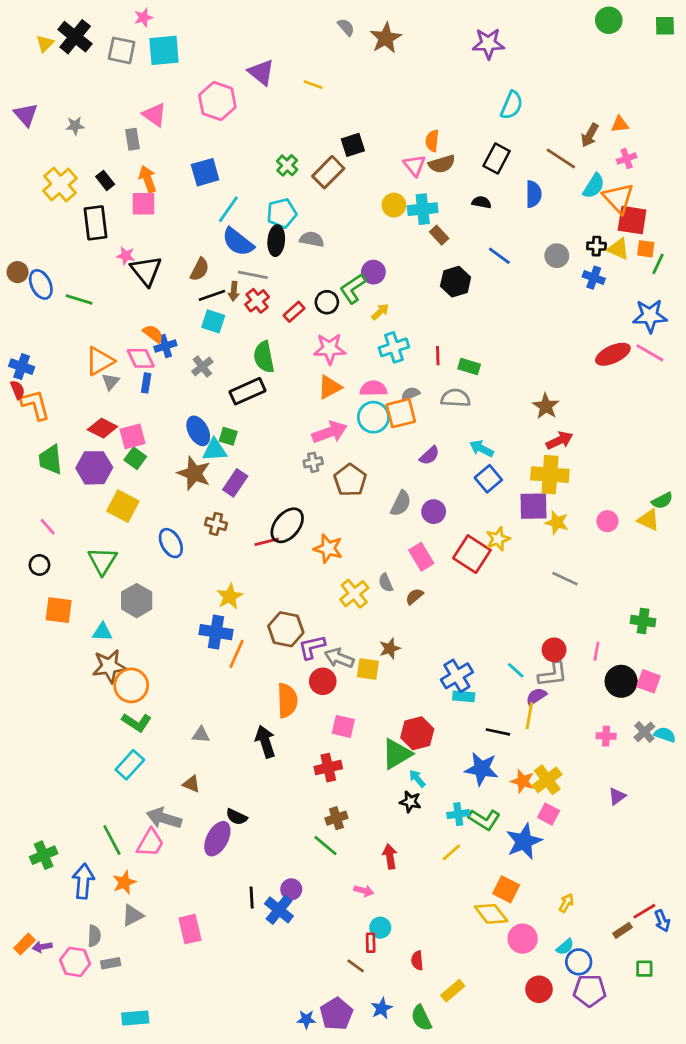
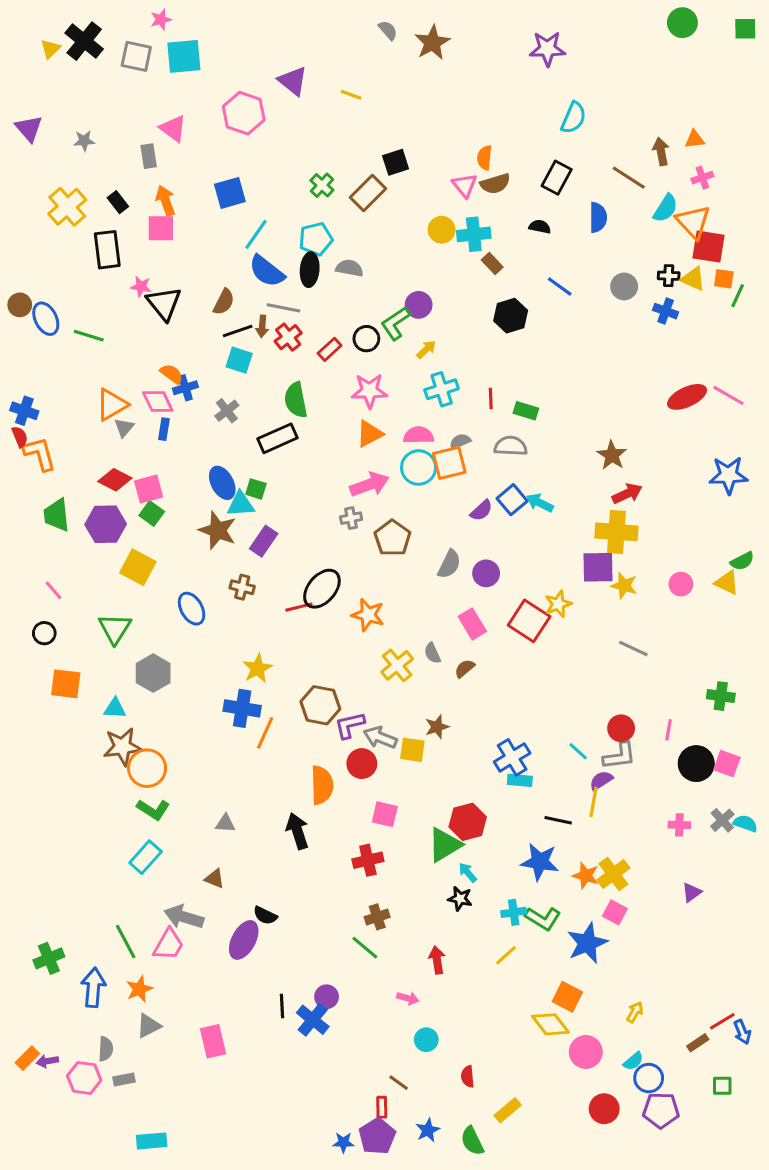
brown arrow: (590, 135) -> (661, 151), turned 140
blue star: (650, 316) -> (728, 475), moved
blue square: (488, 479) -> (512, 500), moved
red rectangle: (371, 943) -> (382, 1107), moved

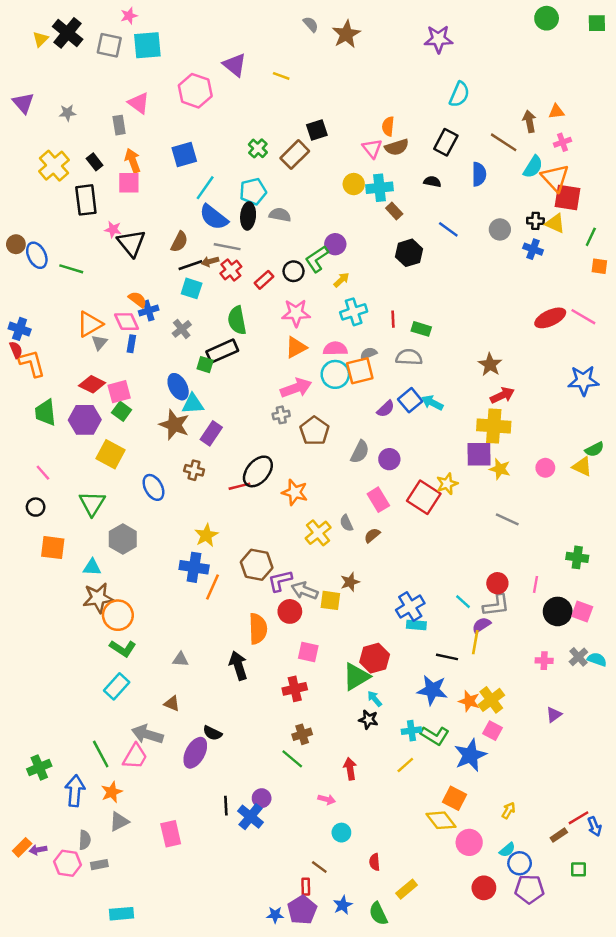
orange square: (724, 279) -> (599, 266), moved
brown arrow: (262, 326) -> (210, 261), turned 70
green square: (256, 489) -> (205, 365), moved

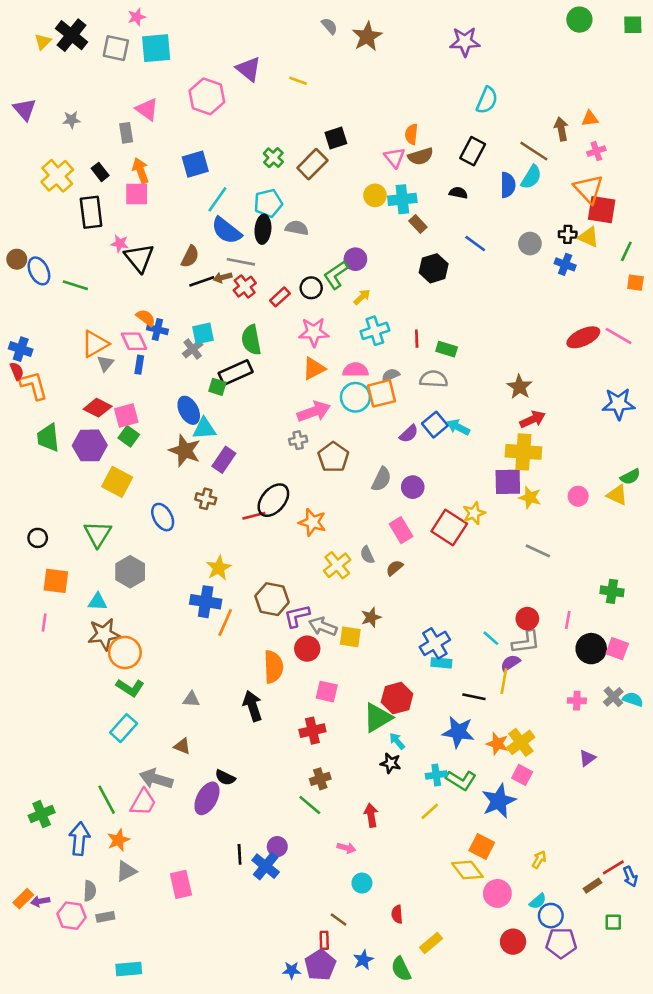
cyan semicircle: (533, 167) -> (531, 177), moved
cyan square: (192, 288) -> (203, 333), moved, turned -30
blue cross: (149, 311) -> (157, 330), turned 30
pink line: (43, 473) -> (44, 623), moved, turned 49

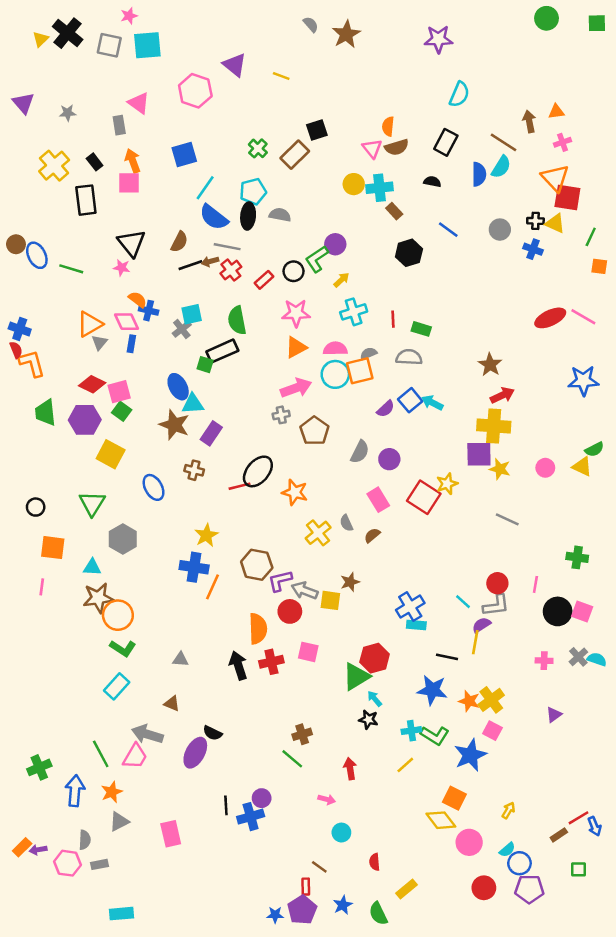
pink star: (120, 244) -> (122, 268), moved
red cross: (312, 731) -> (271, 662), moved
blue cross: (266, 866) -> (251, 817), turned 35

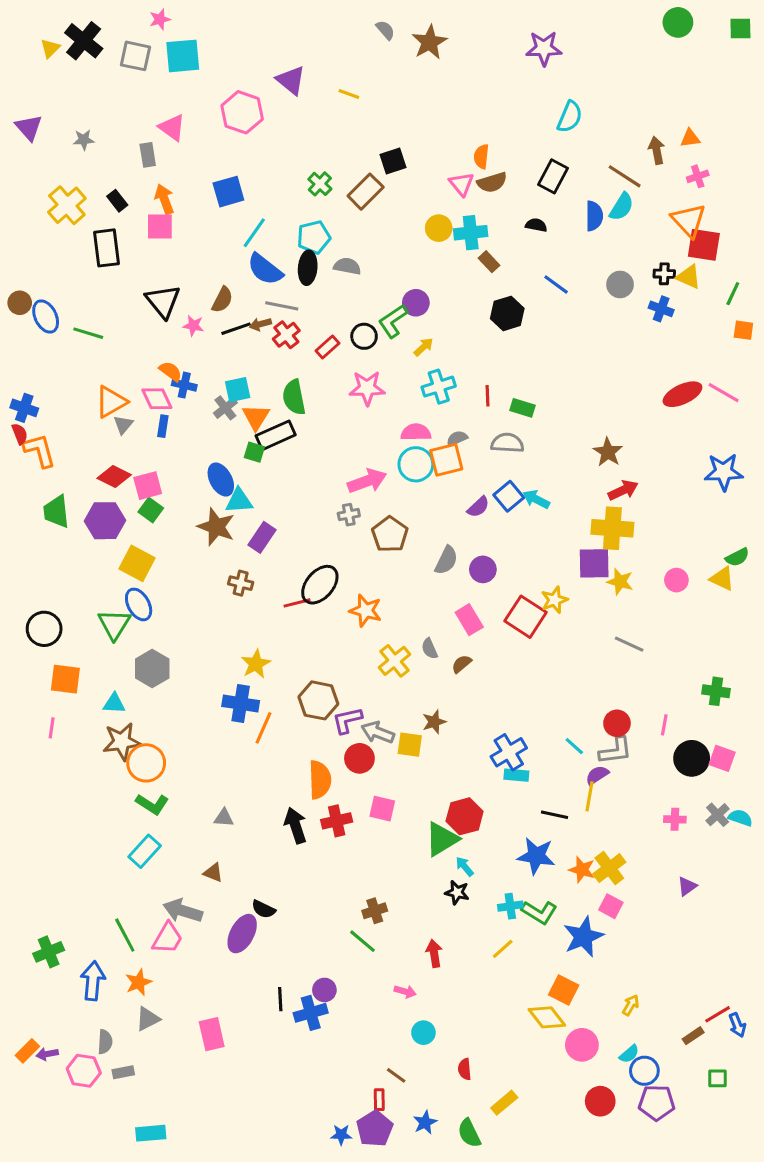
pink star: (122, 268) -> (193, 326), moved
orange triangle: (296, 347) -> (256, 417), moved, turned -30
blue ellipse: (154, 487) -> (139, 604), moved
black circle: (36, 507) -> (44, 629), size x1.5

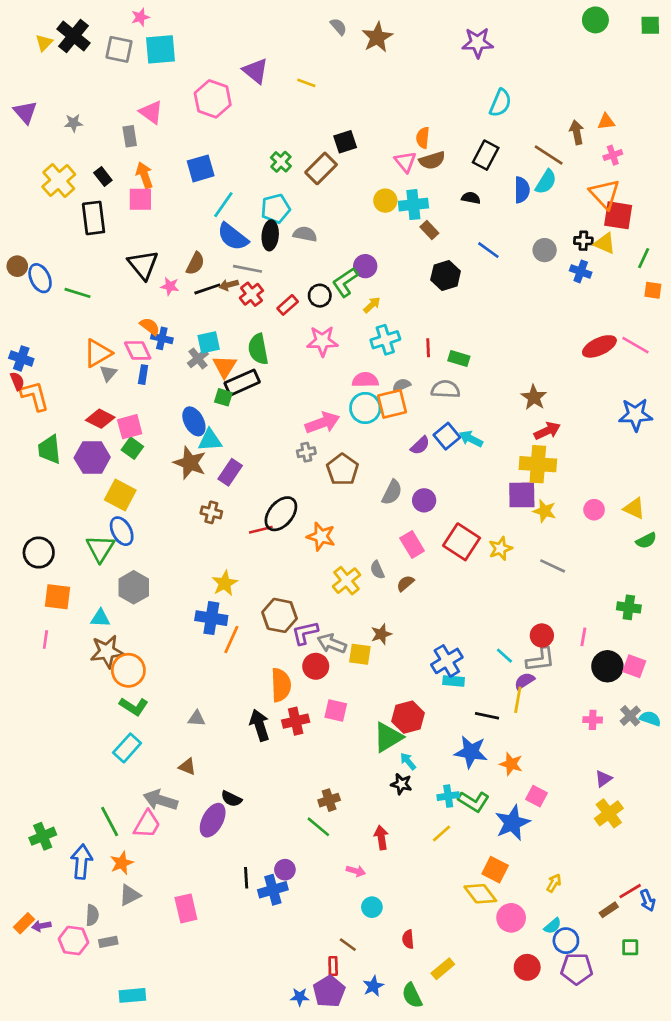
green semicircle: (737, 557) -> (646, 540), moved
yellow star: (554, 600) -> (500, 549), moved
yellow cross: (609, 868) -> (609, 813), moved

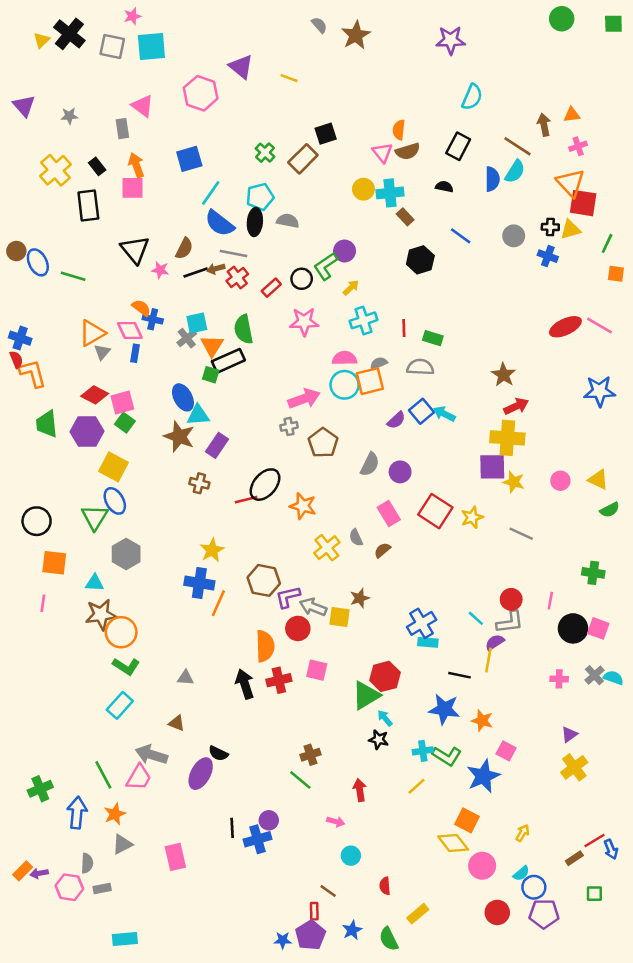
yellow triangle: (605, 243) -> (570, 230), turned -40

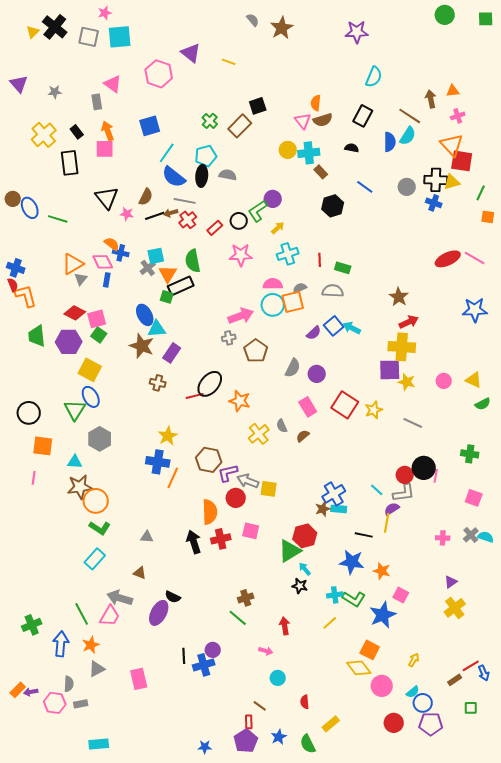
black cross: (550, 227) -> (436, 180), size x1.6
brown star: (360, 598) -> (323, 509), moved
black circle: (573, 628) -> (424, 468), moved
blue star: (283, 940) -> (205, 747), moved

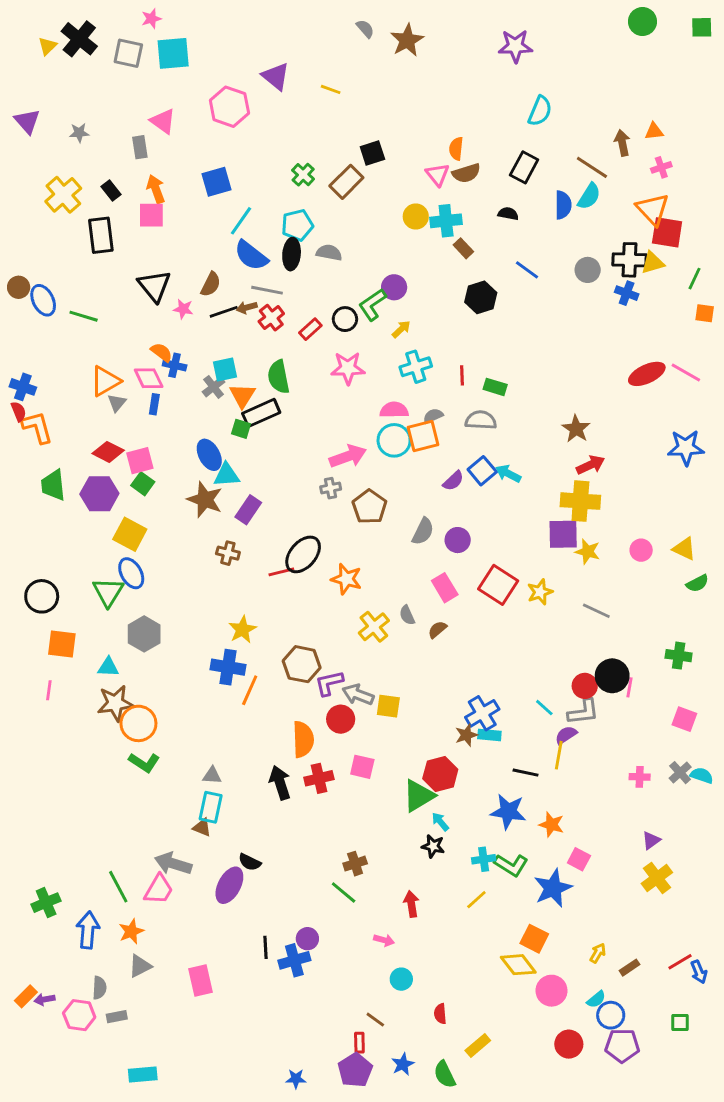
cyan rectangle: (95, 559) -> (211, 807), moved, turned -30
brown rectangle: (455, 680) -> (629, 968), moved

